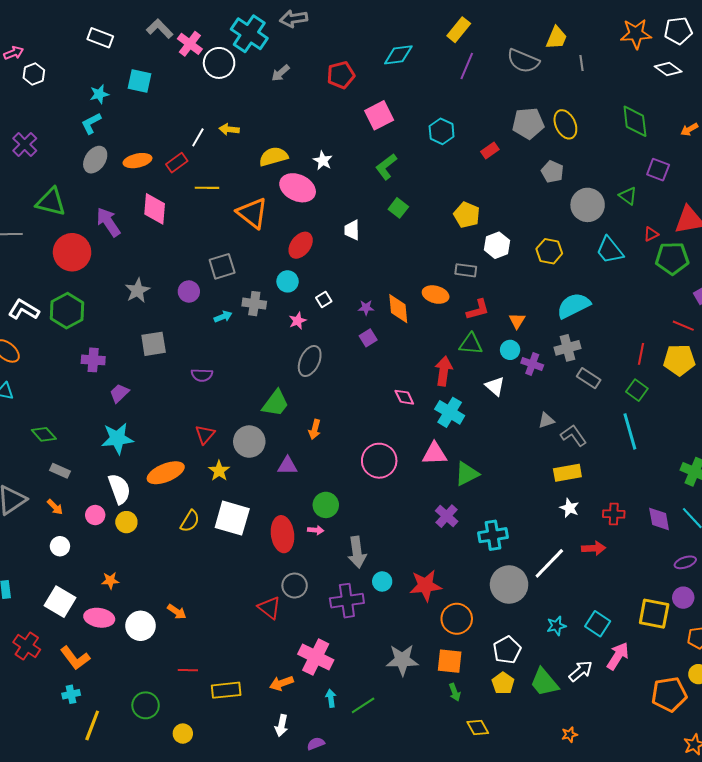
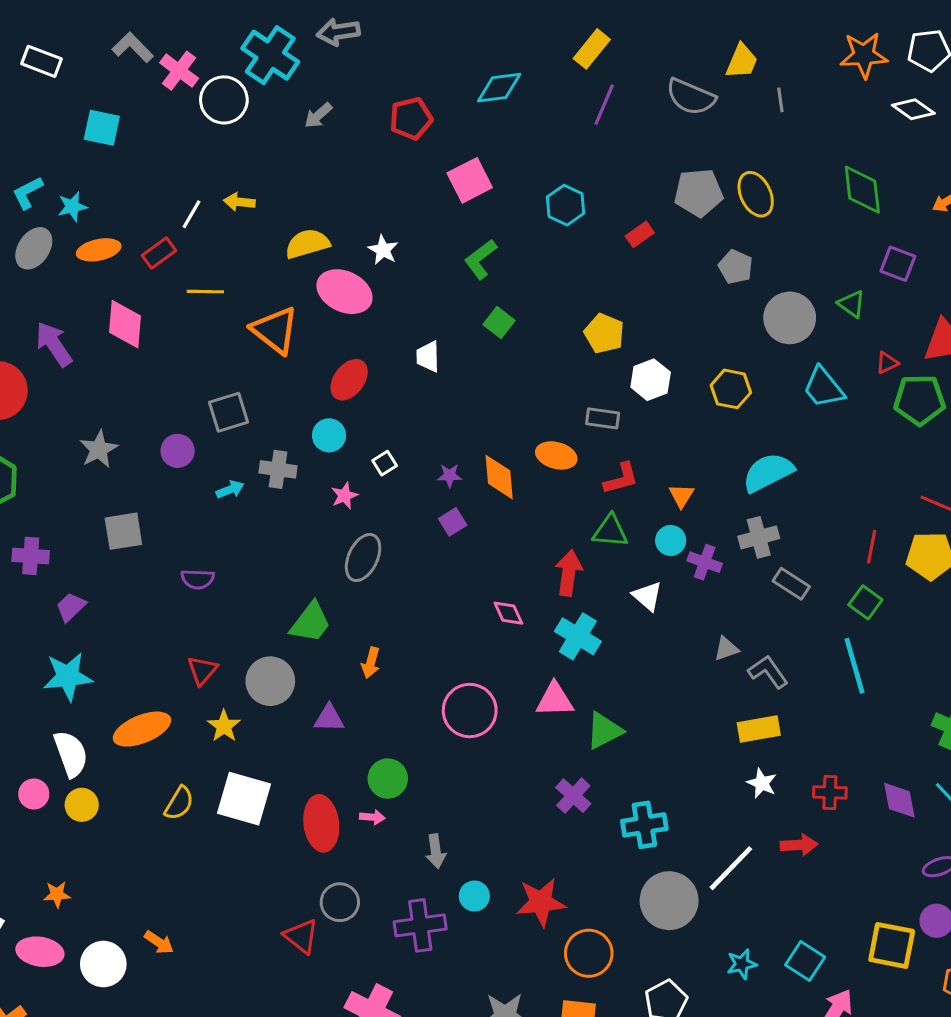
cyan star: (99, 94) -> (72, 207), moved
gray arrow: (357, 552) -> (436, 851), size x0.7

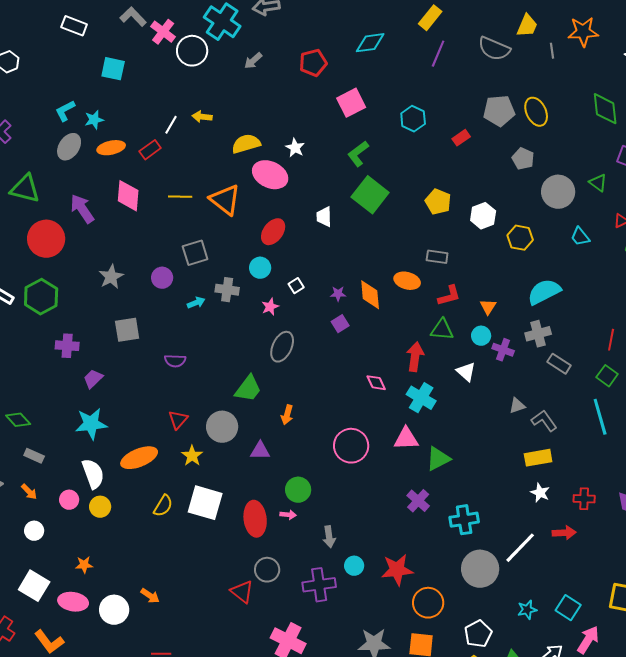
orange star: (864, 55) -> (583, 32), moved
yellow line: (205, 292) -> (180, 197), moved
green square: (499, 323) -> (370, 195), size x1.8
white hexagon: (651, 380) -> (483, 216), moved
cyan trapezoid: (824, 387) -> (580, 237), size x0.7

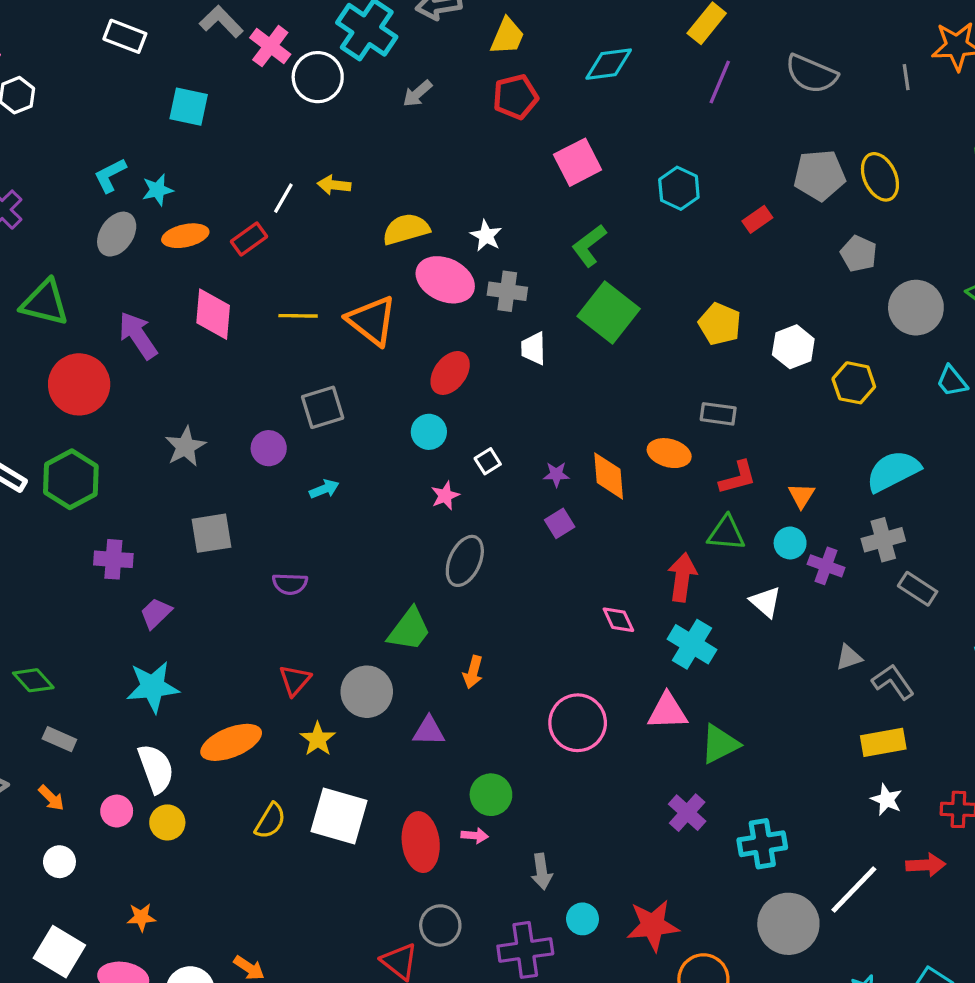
yellow trapezoid: (527, 26) -> (507, 36), moved
gray cross: (227, 290) -> (507, 291), moved

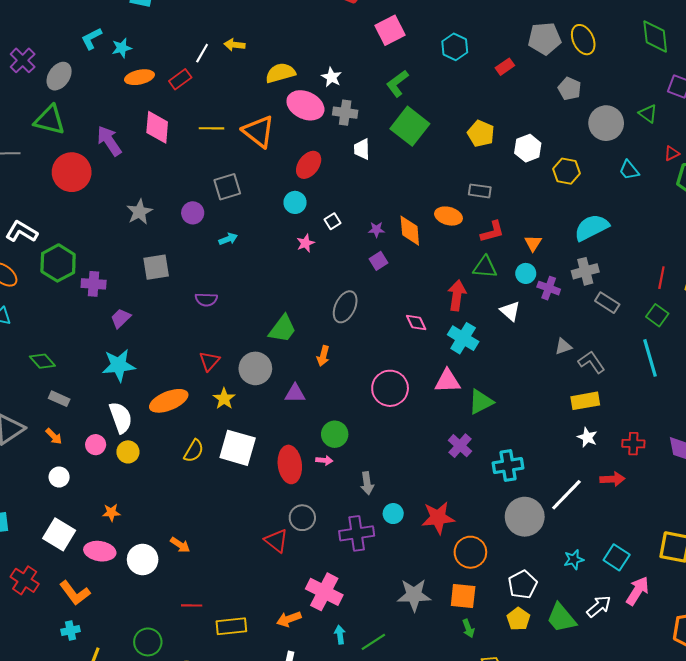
gray ellipse: (117, 234) -> (59, 76), moved
green hexagon: (71, 479) -> (58, 263), moved
gray ellipse: (465, 561) -> (345, 307), moved

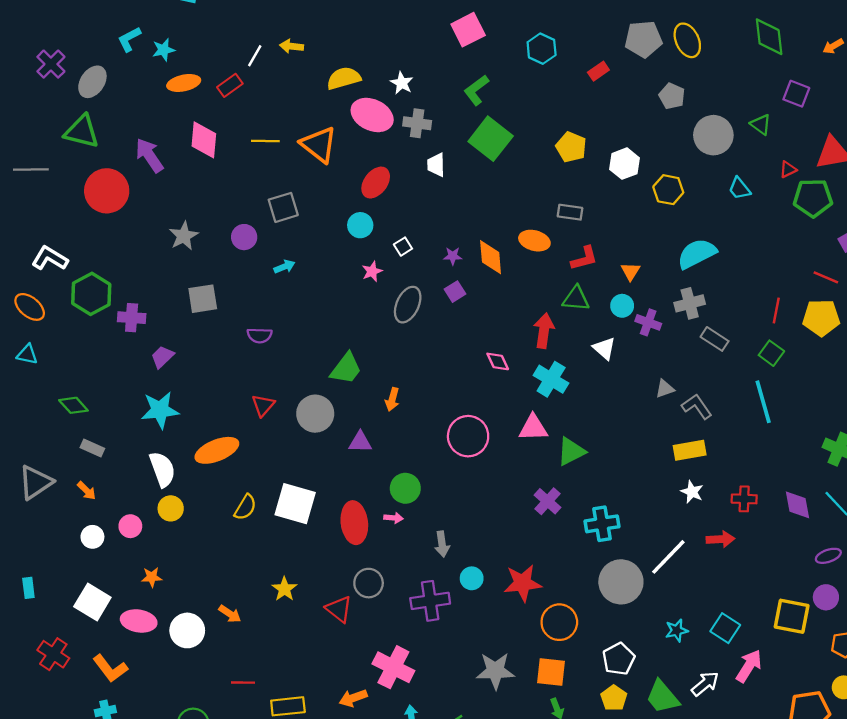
gray ellipse: (345, 307) -> (408, 305), moved
yellow star: (224, 399) -> (284, 589), moved
pink circle: (96, 445) -> (130, 526), moved

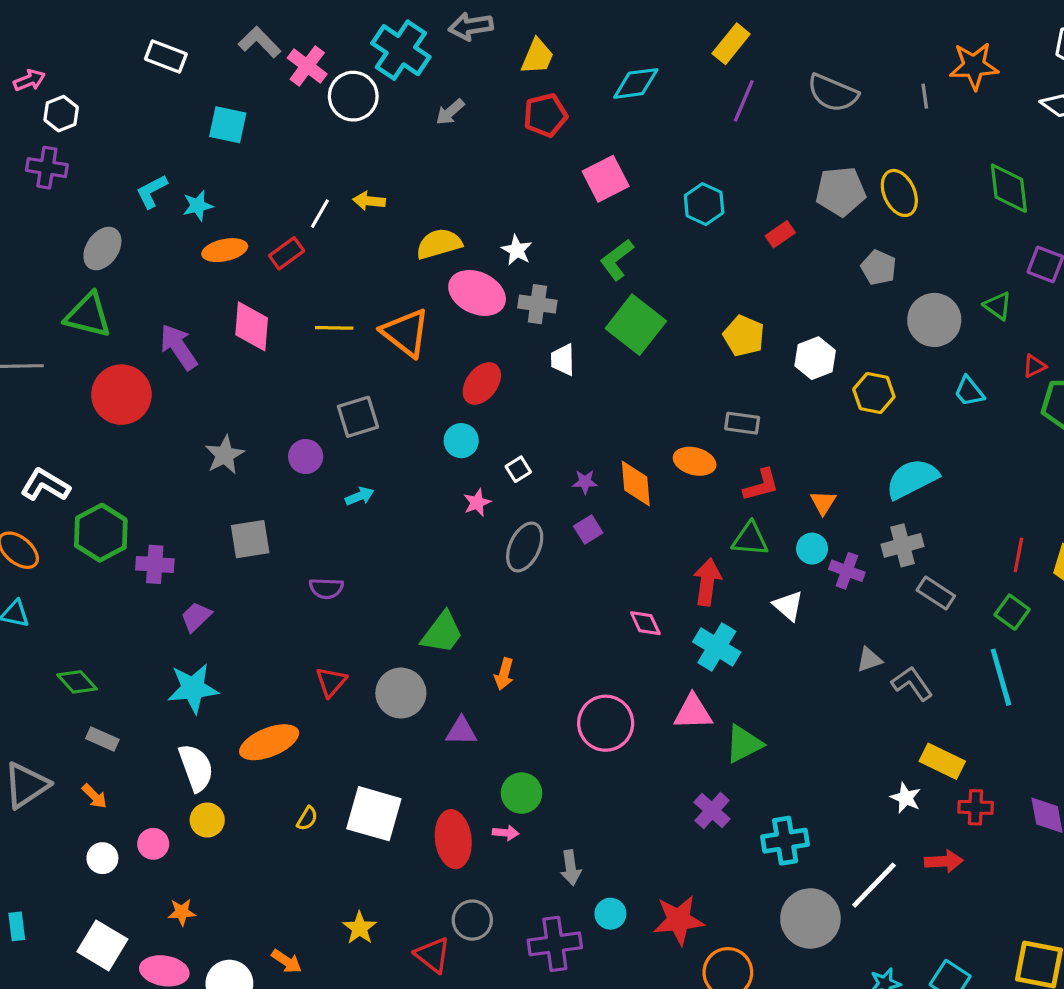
purple cross: (51, 64) -> (47, 168), moved, turned -36
yellow rectangle: (690, 450) -> (942, 761), moved, turned 36
yellow semicircle: (245, 507) -> (307, 818), size x0.7

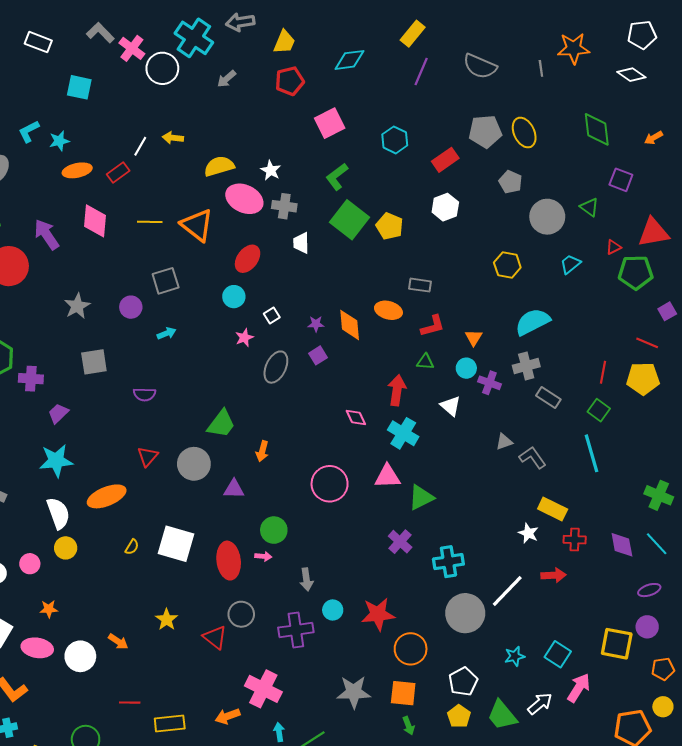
red rectangle: (780, 234) -> (445, 160), size x1.4
yellow pentagon: (744, 336) -> (390, 226), moved
white hexagon: (815, 358) -> (445, 207), moved
cyan trapezoid: (969, 391) -> (570, 264), turned 90
green triangle: (750, 539) -> (425, 362), size x0.7

